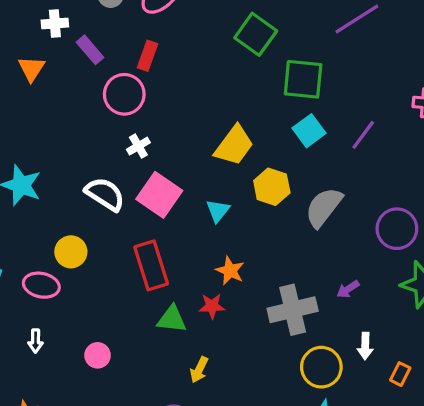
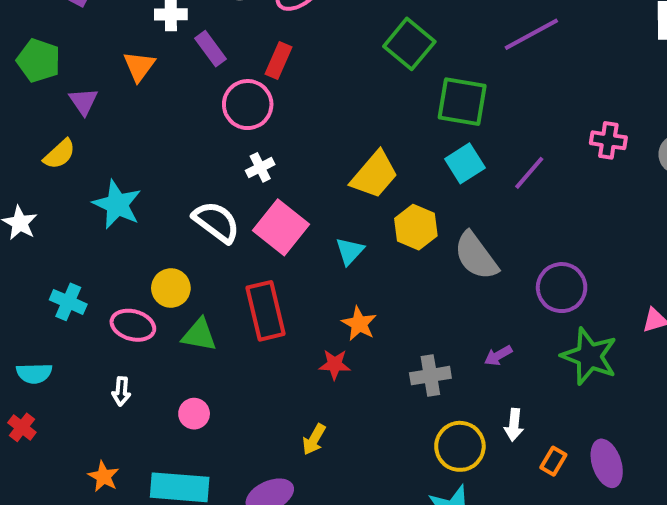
gray semicircle: (324, 207) -> (476, 256), turned -78
gray cross: (293, 310) -> (430, 376), size x0.7
green triangle: (172, 319) -> (199, 335), moved

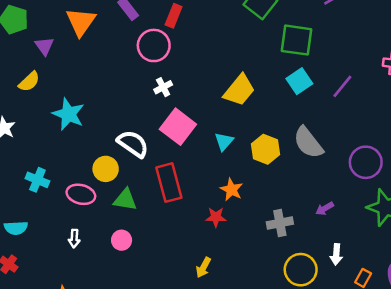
orange triangle: (139, 66) -> (81, 22), size x1.4
white semicircle: (216, 222) -> (133, 144), moved
yellow hexagon: (416, 227) -> (265, 149), moved
pink circle: (194, 414) -> (122, 240), moved

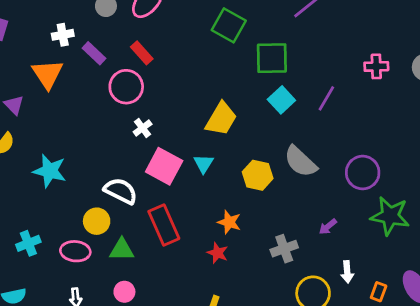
red rectangle: (174, 16) -> (142, 53), turned -55
cyan triangle: (224, 141) -> (204, 164), moved
cyan cross: (37, 180) -> (28, 243), turned -35
red star: (216, 217) -> (218, 253), turned 30

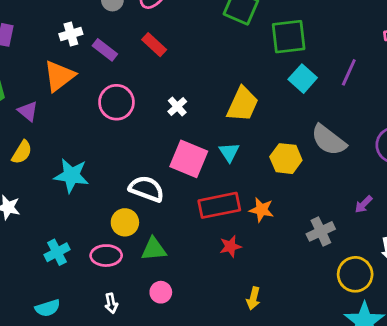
orange triangle: (47, 74) -> (59, 76), turned 32
pink circle: (126, 87) -> (116, 102), moved
white cross: (143, 128) -> (177, 106), moved
red rectangle: (164, 225) -> (219, 205), moved, turned -72
red star: (218, 253) -> (230, 246), moved, turned -30

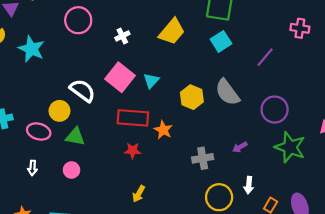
purple line: (349, 72) -> (265, 57), moved
yellow trapezoid: (243, 104) -> (172, 32), moved
cyan star: (71, 175) -> (31, 49), moved

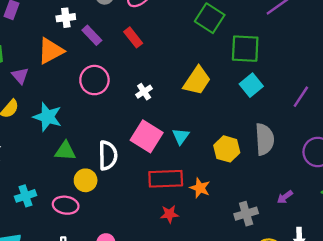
white semicircle: (82, 90) -> (108, 155), turned 60
gray semicircle: (227, 92) -> (265, 139), turned -140
green triangle: (75, 137) -> (65, 151), moved

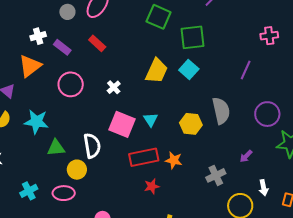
cyan square: (251, 85) -> (189, 69), moved

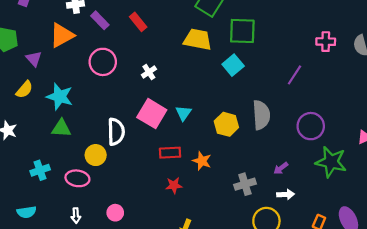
yellow trapezoid: (157, 71) -> (198, 39), moved, turned -112
green triangle: (56, 148) -> (61, 128), moved
red rectangle: (144, 157) -> (170, 153), size x0.7
white arrow: (264, 188) -> (286, 194), moved, turned -91

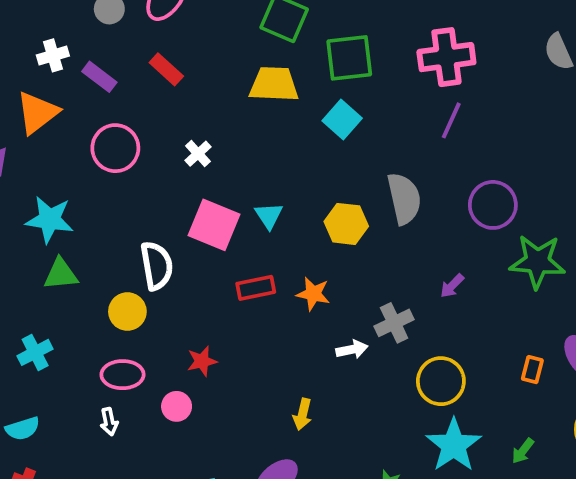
pink cross: (326, 42) -> (446, 57), moved, size x1.6
pink ellipse: (77, 178) -> (123, 375), moved
red star: (174, 185) -> (202, 361), moved
white arrow: (286, 194) -> (352, 349), moved

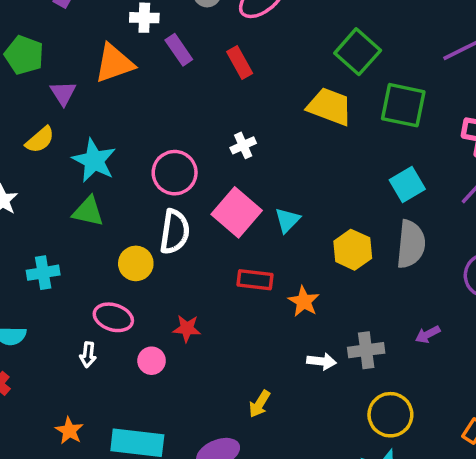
cyan square: (342, 119) -> (407, 185), moved
pink circle: (115, 148) -> (175, 173), moved

